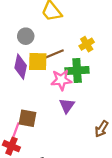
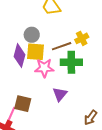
gray circle: (26, 36) -> (32, 35), moved
brown line: (54, 54) -> (62, 46), moved
pink star: (61, 80) -> (44, 68), moved

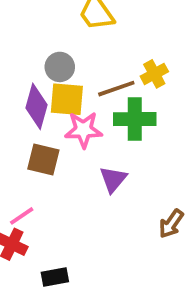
brown square: (23, 104) -> (43, 159), moved
pink line: (12, 113) -> (22, 216), turned 32

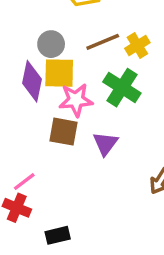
brown line: (116, 89) -> (103, 42), moved
green cross: (135, 119) -> (122, 88), turned 36
brown square: (43, 159) -> (63, 132), moved

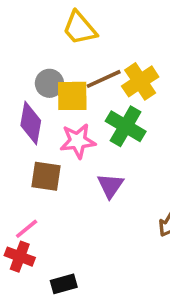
yellow cross: (137, 45) -> (140, 81), size x1.4
yellow square: (59, 73) -> (72, 96), moved
brown square: (63, 132) -> (46, 176), moved

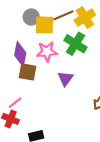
purple diamond: (31, 123) -> (20, 54), moved

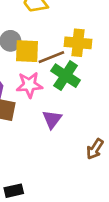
brown line: (63, 15) -> (51, 57), moved
yellow cross: (85, 18) -> (78, 43), turned 36

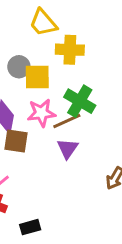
yellow cross: (78, 43) -> (70, 50), moved
brown line: (51, 57) -> (67, 121), moved

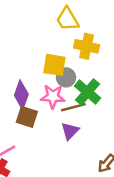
gray circle: (19, 67) -> (66, 77), moved

